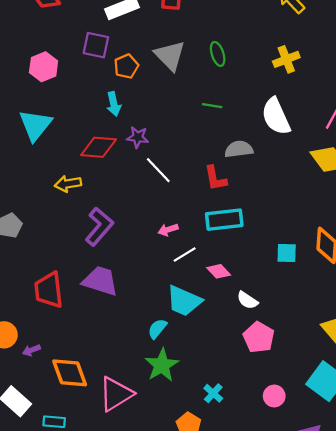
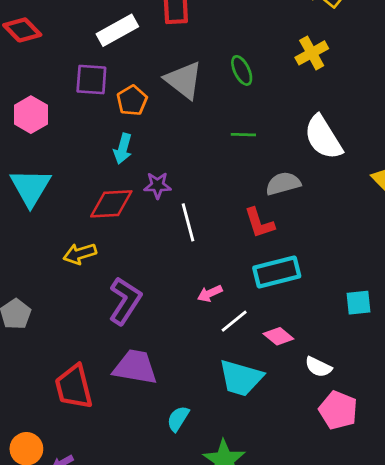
yellow cross: (286, 59) -> (312, 53), moved
cyan arrow: (114, 104) -> (123, 149), turned 35
white line: (158, 170) -> (188, 222), turned 36
cyan semicircle: (157, 329) -> (178, 419), moved

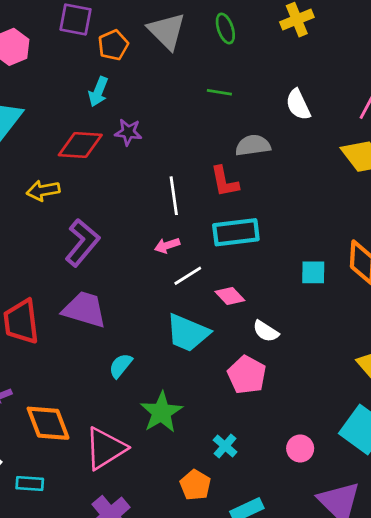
white semicircle: (323, 137) -> (298, 105), size x0.7
white line: (188, 222) -> (174, 196), moved
pink pentagon: (338, 410) -> (247, 375), moved

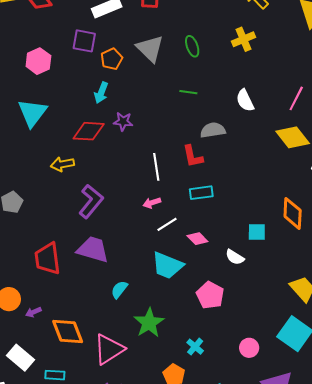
cyan rectangle: (236, 232) -> (201, 193), size x0.7
cyan square: (313, 272) -> (257, 232), moved
white semicircle: (266, 331) -> (235, 257), moved

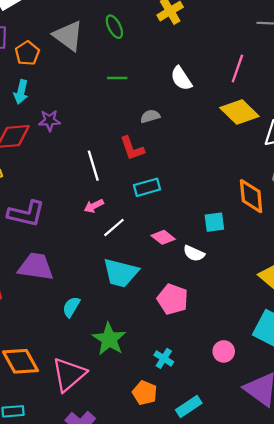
gray semicircle: (213, 130) -> (150, 116), size x0.7
purple L-shape: (91, 201) -> (26, 214), turned 72
pink diamond: (197, 239) -> (163, 237), moved

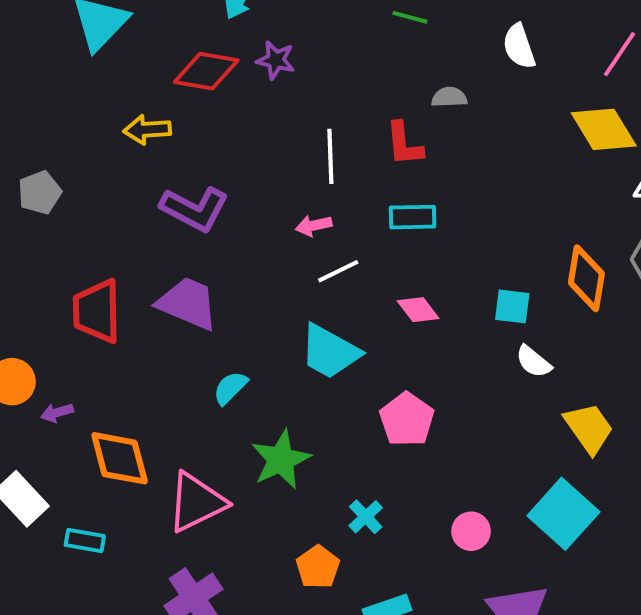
white semicircle: (194, 253) -> (533, 362), moved

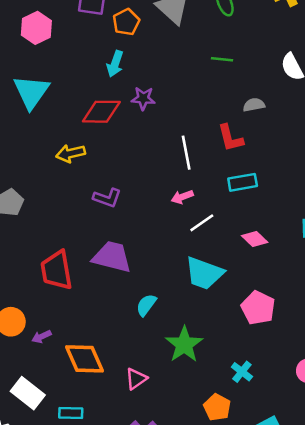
purple L-shape: (195, 209) -> (107, 198), size x0.7
pink triangle: (196, 502) -> (136, 379), size x0.6

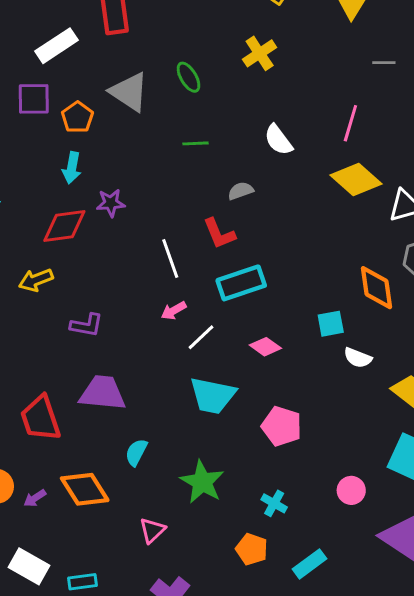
cyan rectangle: (243, 182) -> (241, 283), size x1.4
cyan semicircle: (146, 305) -> (136, 452), moved
orange diamond: (85, 359) -> (85, 489), moved

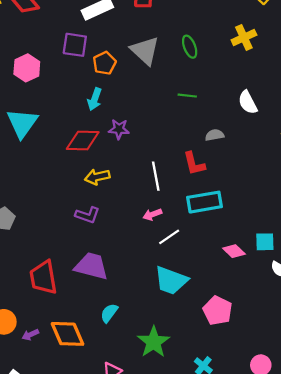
yellow arrow: (36, 280) -> (97, 177), moved
pink diamond: (265, 347) -> (234, 251), moved

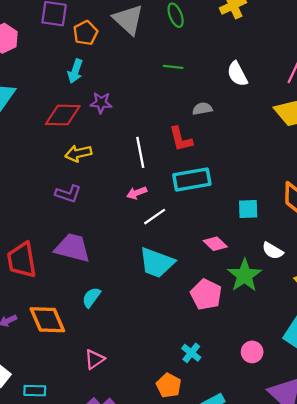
cyan square: (265, 242) -> (248, 209), moved
pink diamond: (234, 251) -> (215, 244), moved
green star: (154, 342) -> (244, 275), moved

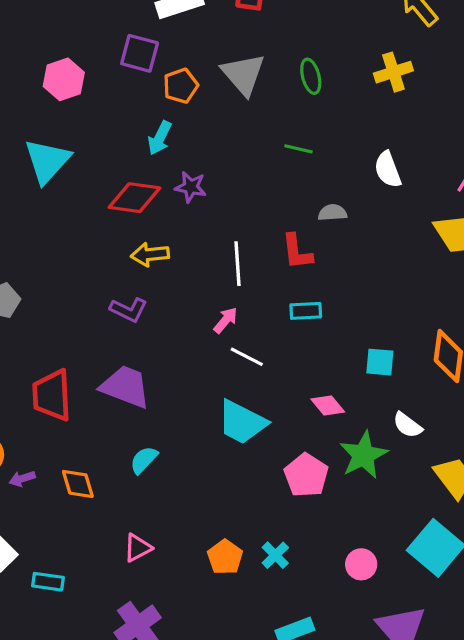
cyan rectangle: (192, 180) -> (306, 311), size x0.6
pink arrow: (137, 193) -> (226, 320), turned 144
white line: (155, 217) -> (247, 357), turned 55
orange diamond: (47, 320) -> (78, 484), size x0.7
orange pentagon: (169, 385) -> (225, 557), moved

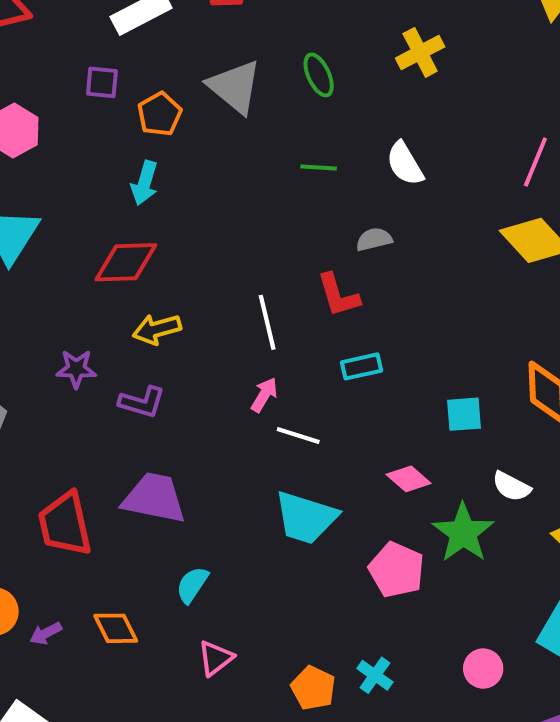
purple square: (140, 53) -> (102, 82), size x0.7
white semicircle: (388, 170) -> (405, 164), moved
purple star: (191, 187) -> (76, 369), moved
pink triangle: (138, 548) -> (216, 658), moved

